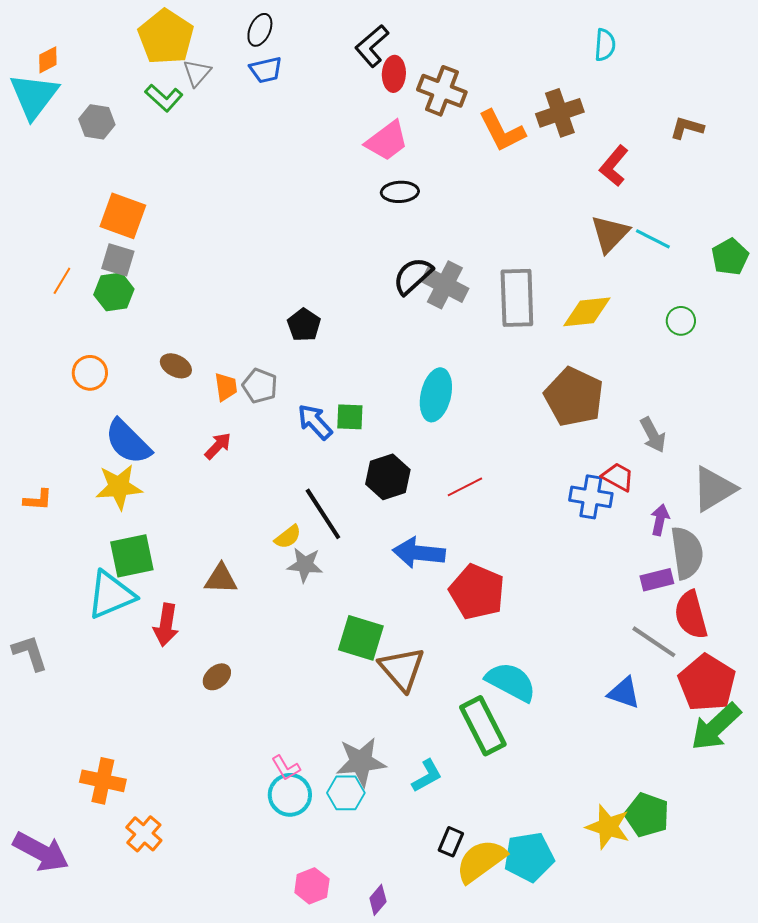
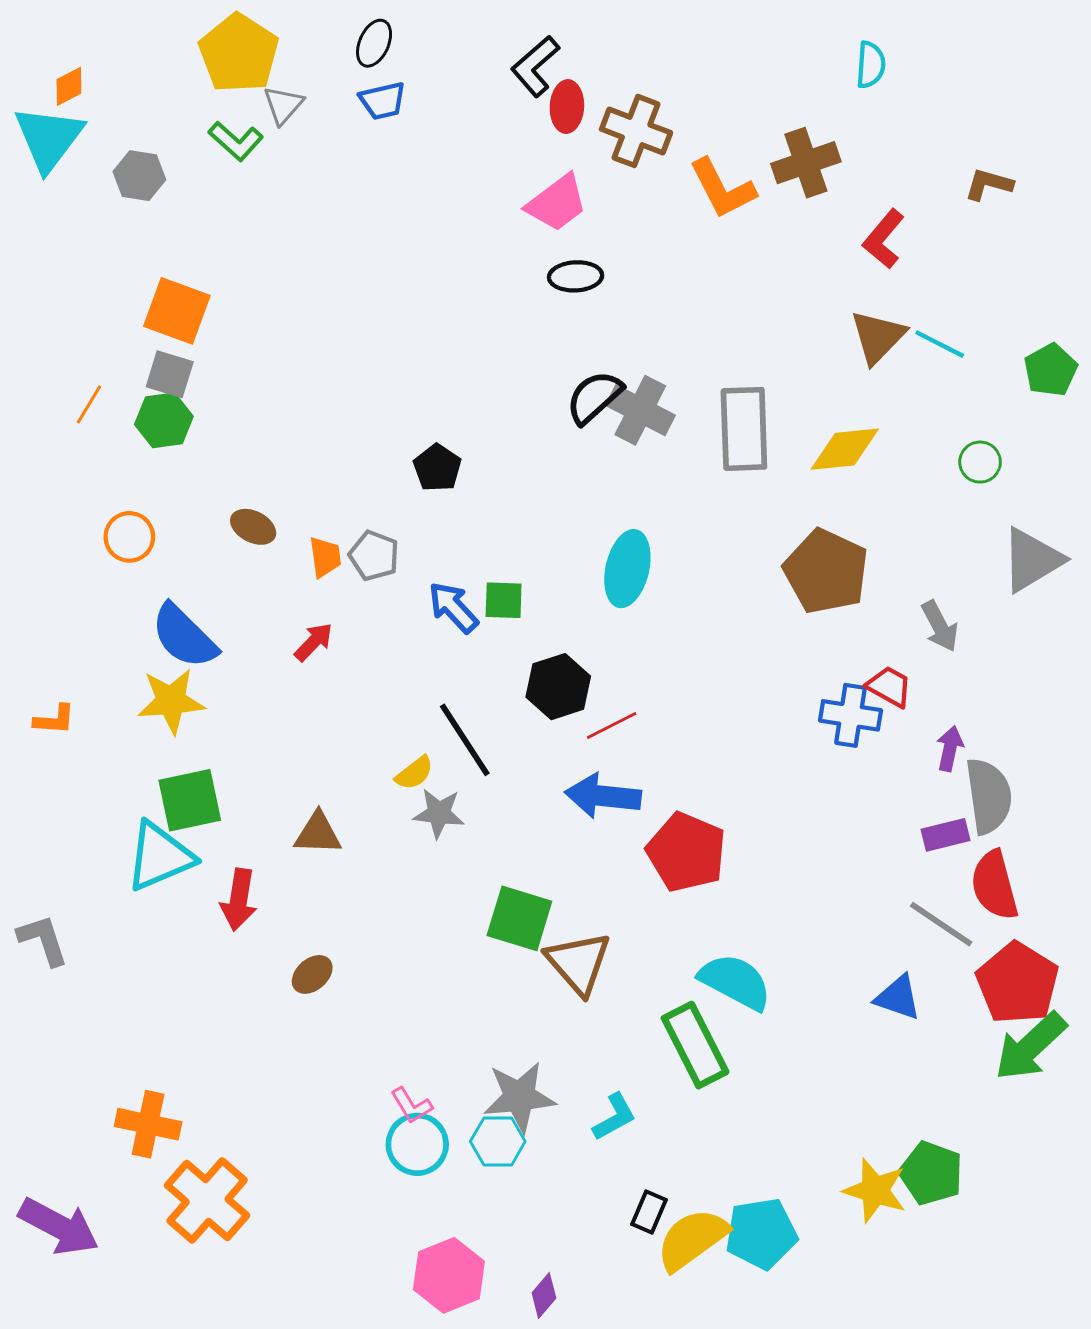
red line: (465, 487) -> (612, 725), moved
gray triangle: (714, 489) -> (1032, 560), moved
orange cross: (144, 834) -> (207, 1200), size x1.6
pink hexagon: (312, 886) -> (449, 1275), size x1.4

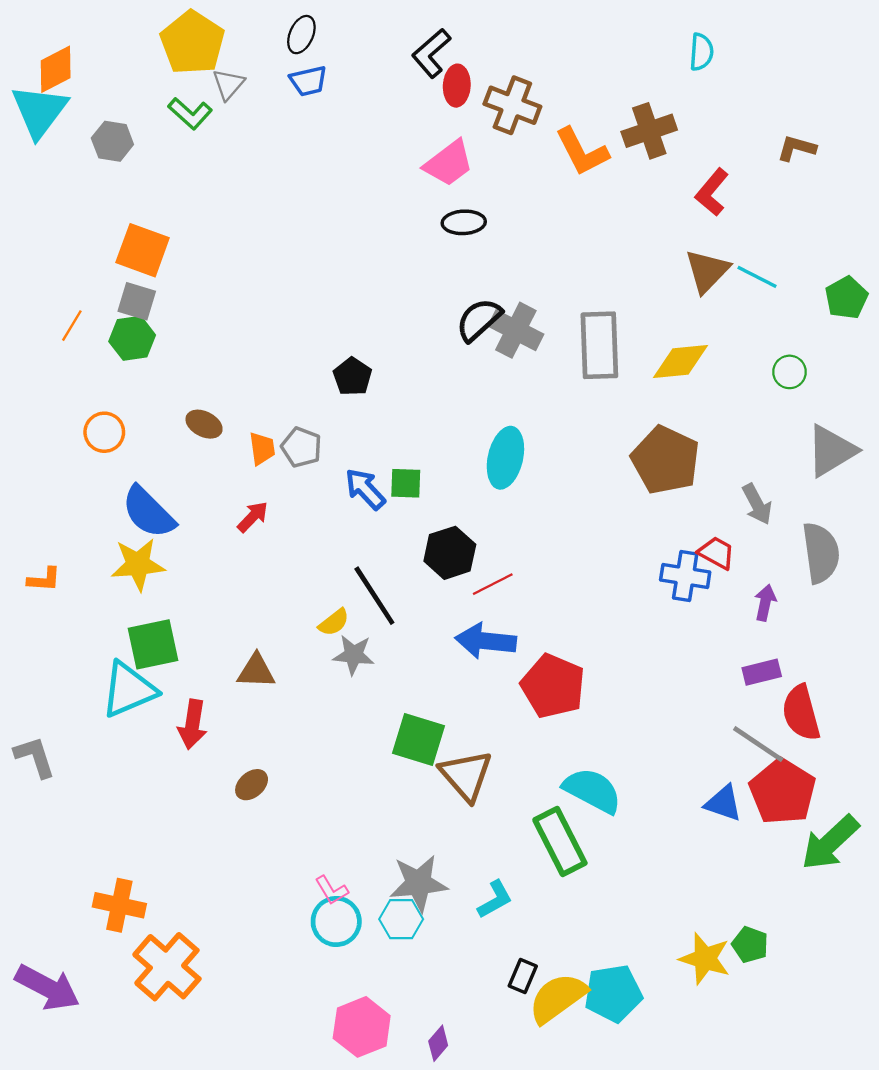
orange diamond: (69, 86) -> (56, 69), size x1.5
gray semicircle: (989, 796) -> (821, 553), moved
red pentagon: (1017, 983) -> (783, 792), moved
green pentagon: (931, 1173) -> (750, 945), size x0.7

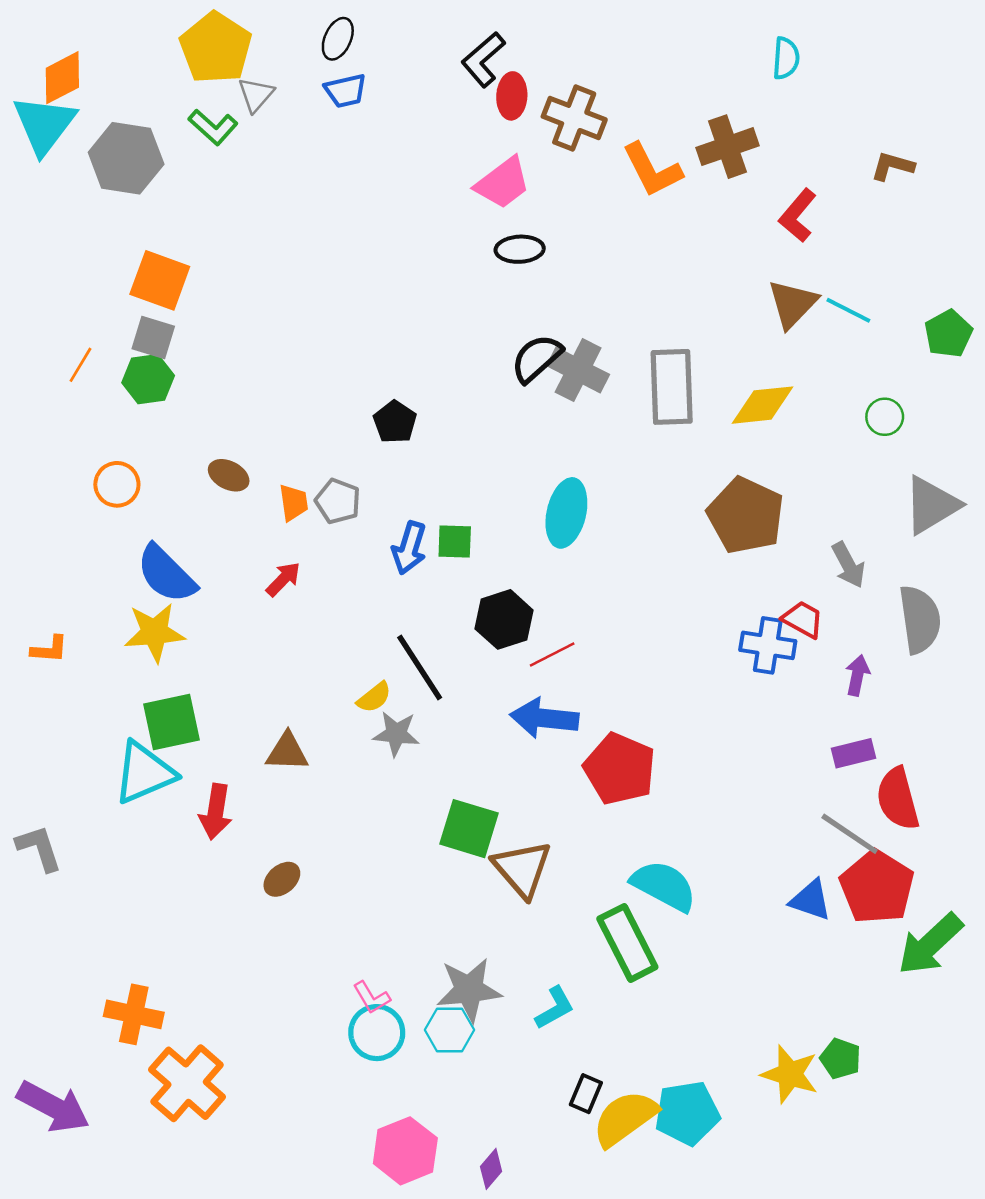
gray hexagon: (112, 141) -> (126, 158), size x1.6
blue arrow: (365, 489) -> (409, 548), turned -120

